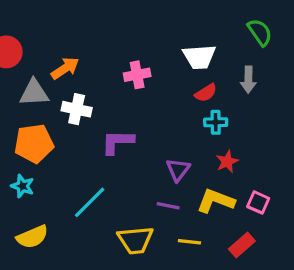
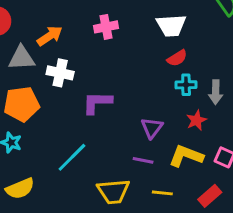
pink cross: (137, 75) -> (106, 27), moved
gray arrow: (248, 80) -> (216, 92), moved

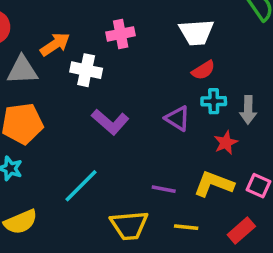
white cross: (60, 73) -> (86, 70), moved
purple L-shape: (97, 103) -> (110, 122), turned -140
purple triangle: (152, 128) -> (177, 118), moved, turned -35

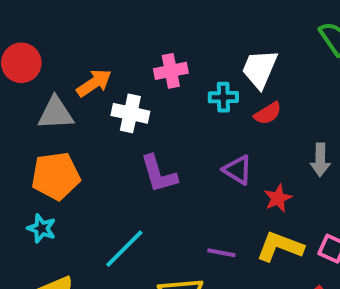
white trapezoid: (196, 32) -> (260, 69), turned 117
cyan cross: (214, 101) -> (223, 97), moved
purple L-shape: (110, 122) -> (159, 174), turned 33
red star: (226, 143) -> (278, 198), moved

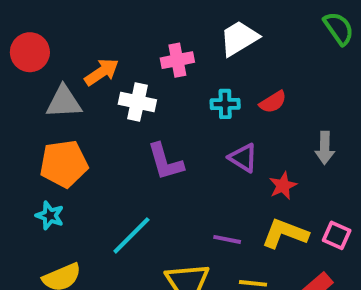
white trapezoid: (260, 69) -> (239, 38), moved, turned 36
cyan cross: (223, 97) -> (225, 104), moved

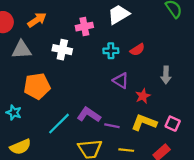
orange arrow: (102, 72) -> (37, 20), moved
purple L-shape: (165, 162) -> (89, 115), moved, turned 140
orange pentagon: (64, 164) -> (37, 86), moved

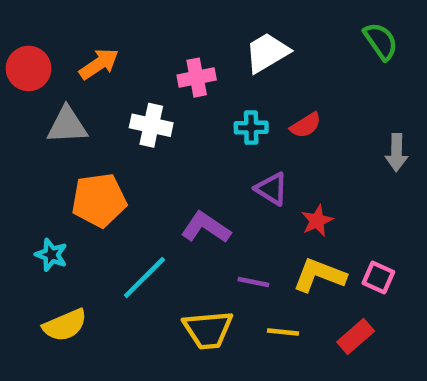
gray arrow: (166, 75) -> (397, 153), moved
purple L-shape: (89, 115) -> (206, 227), moved

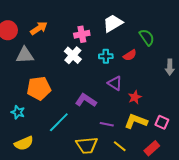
green semicircle: (381, 41) -> (147, 37), moved
white cross: (151, 125) -> (73, 55), moved, turned 30
yellow line: (283, 332) -> (120, 146), turned 32

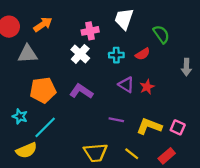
white trapezoid: (113, 23) -> (124, 19), turned -40
red star: (135, 97) -> (147, 87), moved
purple L-shape: (86, 100) -> (81, 91), moved
cyan line: (59, 122) -> (45, 127), moved
purple line: (107, 124) -> (116, 120), moved

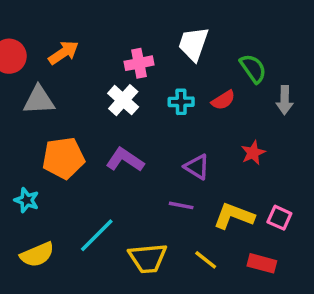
gray arrow: (186, 67) -> (285, 100), moved
purple triangle: (126, 85) -> (197, 167), moved
red star: (147, 87) -> (253, 153), moved
cyan line: (45, 127) -> (97, 235), moved
red rectangle: (167, 156) -> (262, 263), turned 56

